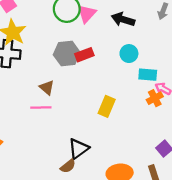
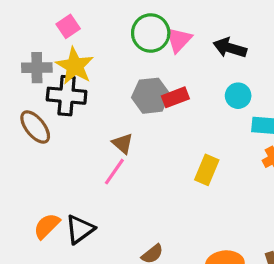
pink line: (41, 108) -> (114, 172), turned -54
black triangle: (78, 149) -> (80, 229), moved

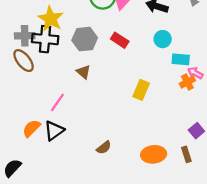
gray cross: (37, 68) -> (25, 36), moved
gray hexagon: (151, 96) -> (85, 39), moved
red rectangle: (175, 97) -> (120, 40), turned 54
pink line: (114, 172) -> (57, 102), moved

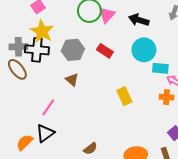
cyan circle: (163, 39) -> (144, 50), size x1.5
orange cross: (187, 82) -> (167, 97), moved, turned 32
yellow rectangle: (141, 90) -> (124, 96), turned -48
orange semicircle: (31, 128) -> (25, 142), moved

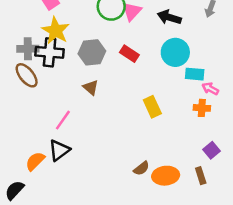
brown semicircle: (90, 149) -> (141, 168), moved

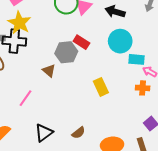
gray hexagon: (92, 52) -> (66, 52), moved
black triangle: (59, 150) -> (44, 133), moved
brown semicircle: (141, 168) -> (78, 133), moved

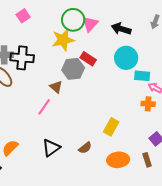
yellow star: (19, 23) -> (63, 40), moved, turned 30
yellow rectangle: (101, 87) -> (111, 127), moved, turned 54
pink line: (25, 98) -> (44, 107), moved

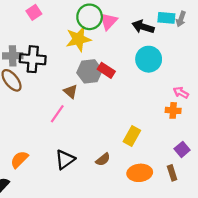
red rectangle: (88, 59) -> (106, 70), moved
cyan rectangle: (142, 76) -> (166, 18), moved

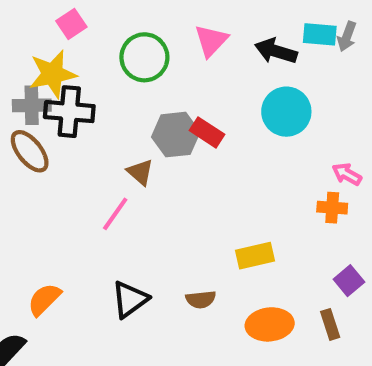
green circle: (90, 17) -> (144, 57), moved
yellow star: (78, 39) -> (53, 74), moved
yellow rectangle: (132, 136) -> (255, 256), turned 48
brown semicircle: (103, 159) -> (201, 299), turned 32

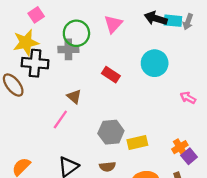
black arrow: (276, 51) -> (156, 18), moved
gray cross: (32, 105) -> (68, 49), moved
gray hexagon: (176, 135) -> (111, 132), moved
orange cross: (332, 208) -> (180, 147), moved, turned -35

